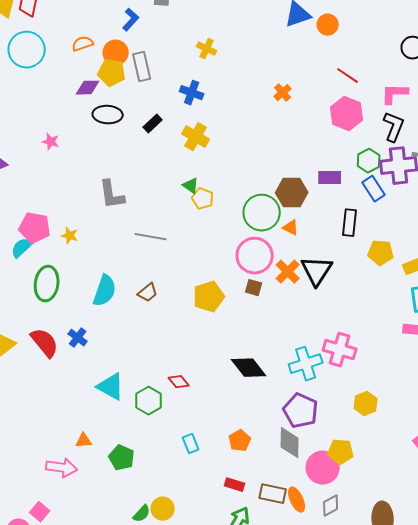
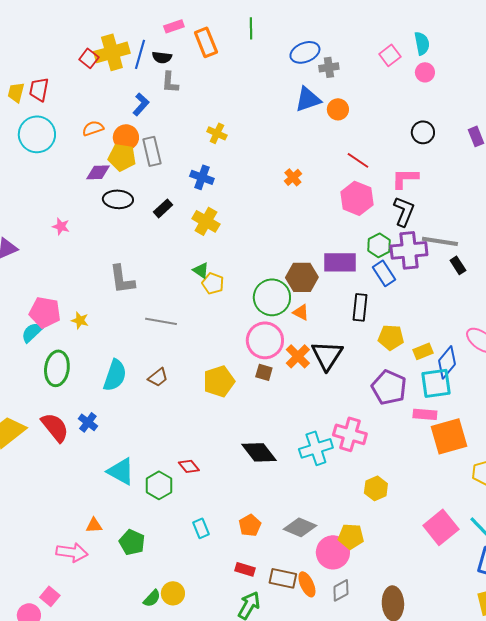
purple rectangle: (330, 178) -> (340, 262), size x1.4
purple pentagon: (301, 411) -> (389, 387), moved
gray diamond: (290, 443) -> (300, 527), turned -68

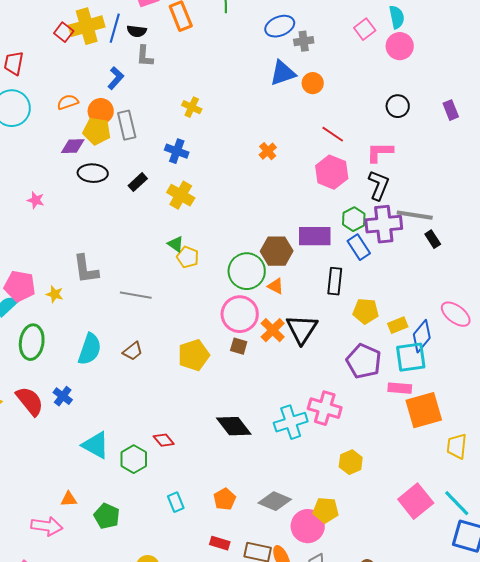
pink circle: (425, 72) -> (400, 46), size x1.4
gray L-shape: (122, 279) -> (86, 269), moved

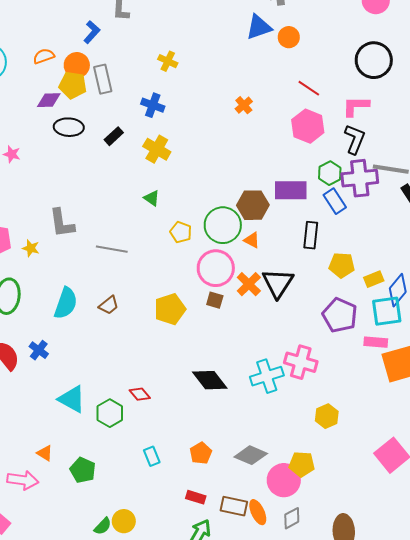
black circle: (398, 106) -> (374, 60), size x1.6
yellow pentagon: (188, 257) -> (181, 232), moved
orange triangle: (69, 499) -> (45, 453), turned 36

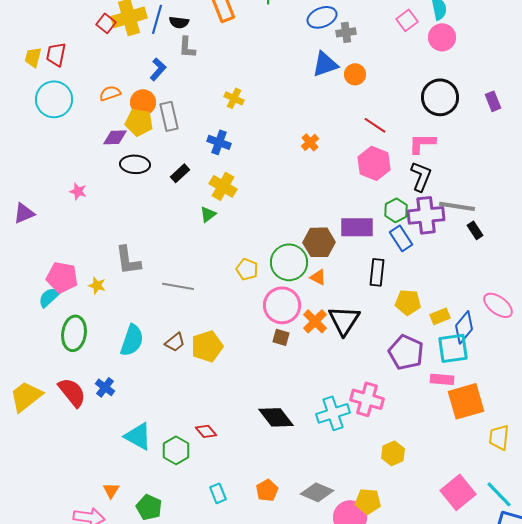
green triangle: (152, 198) -> (208, 214), moved, turned 48
yellow pentagon: (170, 309) -> (207, 346), moved
orange triangle: (45, 453) -> (111, 490), turned 30

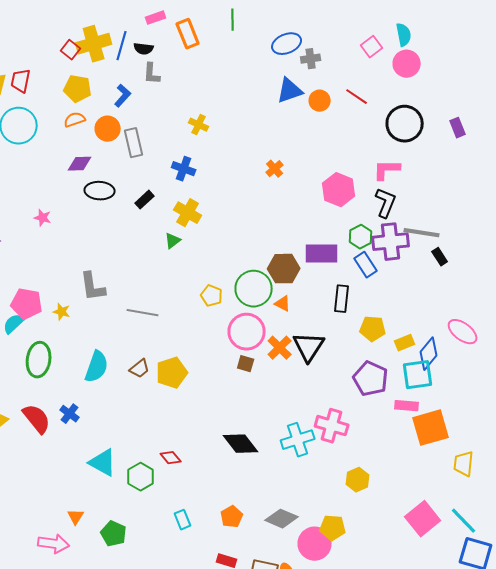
yellow pentagon: (139, 122) -> (78, 89), moved
red line: (375, 125) -> (357, 97), moved

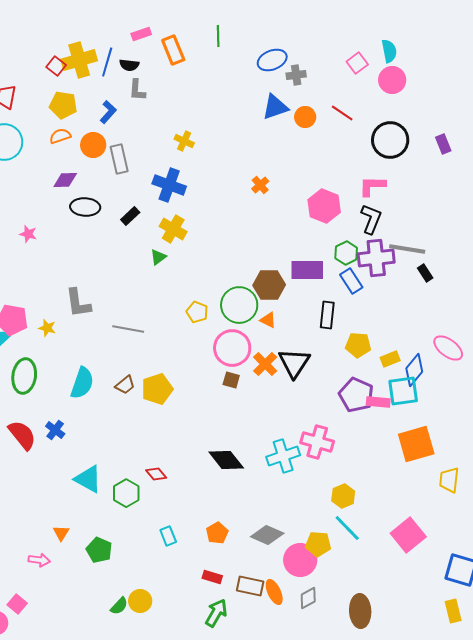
blue cross: (184, 169) -> (169, 185), size x1.4
pink rectangle: (407, 406) -> (378, 402), moved
cyan line: (464, 521) -> (347, 528), moved
pink arrow: (54, 544) -> (39, 560), size x0.7

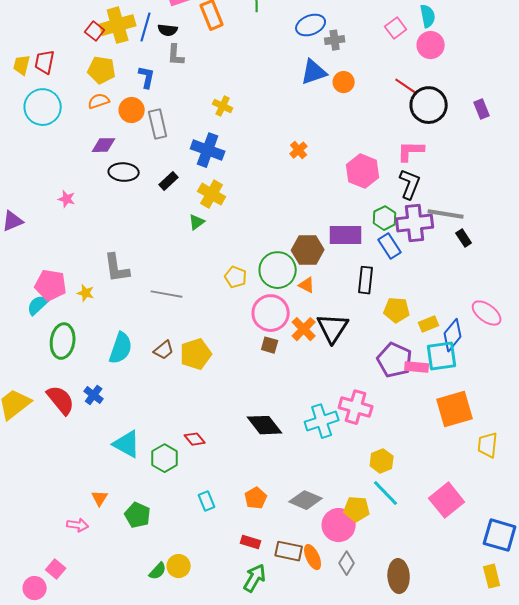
blue L-shape: (108, 112) -> (147, 77), turned -30
red line: (342, 113) -> (406, 86), moved
gray diamond: (308, 598) -> (347, 563), turned -30

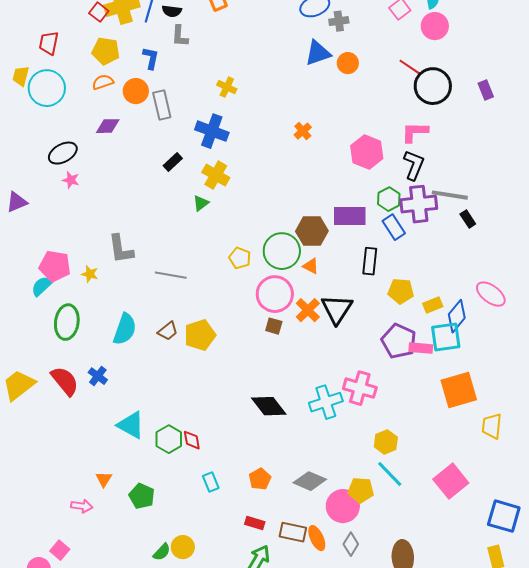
yellow trapezoid: (22, 65) -> (21, 76), moved
black ellipse: (124, 172) -> (63, 153), moved, turned -32
red diamond: (195, 439) -> (192, 440), moved, turned 30

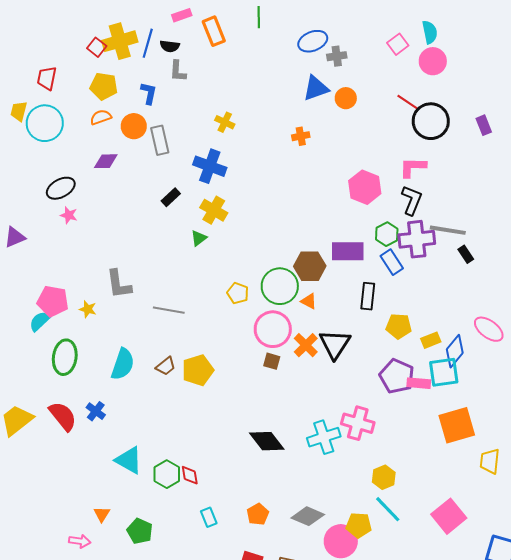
orange cross: (303, 131) -> (301, 136), moved, turned 30

